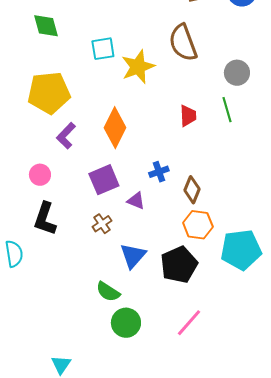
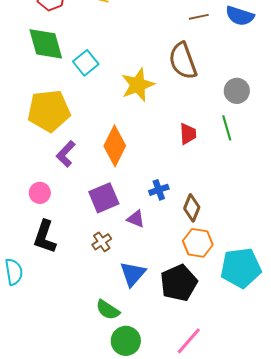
green diamond: (46, 26) -> (46, 44), size x1.4
cyan square: (103, 49) -> (86, 63), moved, turned -30

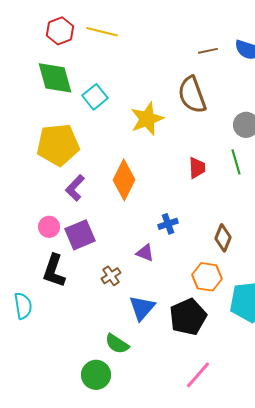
purple square: (104, 198) -> (80, 235), moved
brown diamond: (192, 208) -> (223, 238), moved
green circle: (126, 341) -> (96, 375), moved

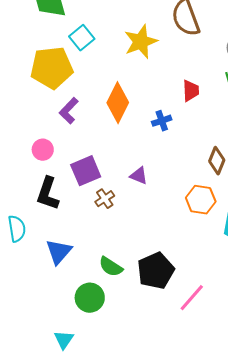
cyan square: (95, 97) -> (82, 38), moved
blue cross: (168, 224) -> (162, 121), moved
purple square: (80, 235) -> (86, 171), moved
blue triangle: (142, 308) -> (59, 252), moved
black pentagon: (188, 317) -> (156, 271), moved

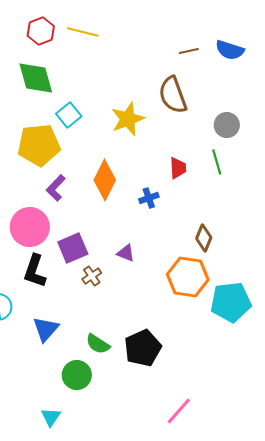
pink circle: (43, 150) -> (30, 227), size x1.8
orange hexagon: (201, 200) -> (188, 277), size x1.4
pink line: (192, 298) -> (179, 411), moved

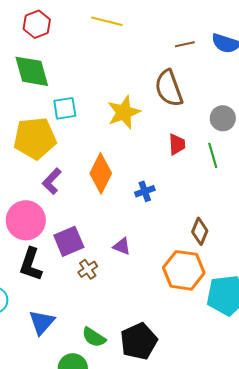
yellow line: (83, 32) -> (107, 21), moved
cyan square: (69, 115) -> (65, 108), turned 30
red trapezoid: (178, 168) -> (177, 144), moved

